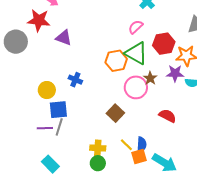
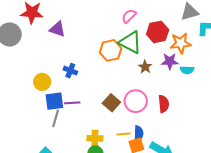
pink circle: (136, 87) -> (136, 101), moved
red semicircle: (167, 116) -> (164, 104), turned 60
purple line: (45, 128) -> (72, 103), moved
yellow line: (126, 145) -> (123, 134), turned -48

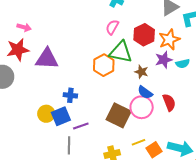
purple triangle: (57, 29) -> (47, 59), size x1.4
blue square: (54, 101) -> (61, 116), moved
brown square: (111, 103) -> (119, 115), size x1.4
blue semicircle: (139, 134) -> (145, 92), moved, turned 140

